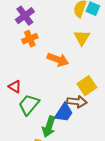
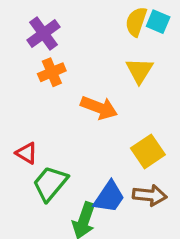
brown arrow: (77, 102) -> (150, 195), moved

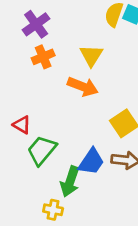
yellow triangle: (140, 71) -> (91, 55), moved

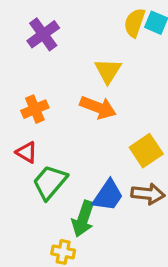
orange cross: (43, 57) -> (35, 109), moved

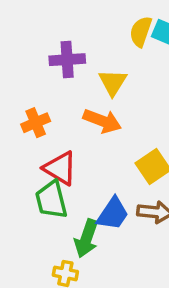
purple cross: (43, 34) -> (67, 60), moved, turned 32
red triangle: (27, 152) -> (60, 168), moved, size x1.5
green trapezoid: (50, 182) -> (51, 200), turned -54

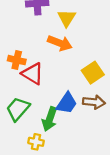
orange cross: (36, 123) -> (17, 60), moved, turned 36
green trapezoid: (51, 200) -> (18, 109), moved, turned 55

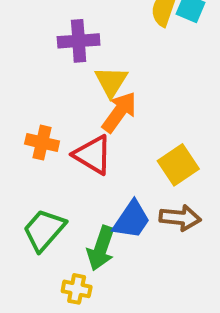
yellow triangle: (67, 18) -> (111, 82), moved
orange arrow: (60, 43) -> (119, 112), turned -75
red triangle: (33, 74) -> (93, 155), moved

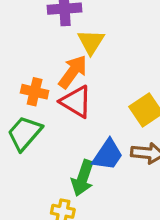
orange arrow: (119, 112) -> (73, 72), moved
green trapezoid: (44, 230) -> (25, 133), moved

